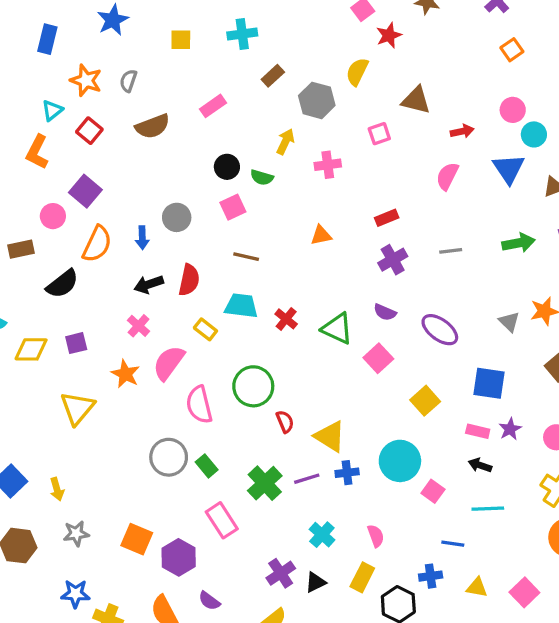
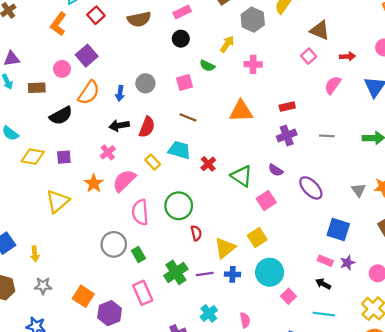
pink square: (379, 134) -> (309, 56), moved, turned -32
black circle: (227, 167) -> (181, 39), moved
orange triangle: (321, 235) -> (241, 111), size x1.6
yellow square: (425, 401) -> (257, 238), moved
yellow triangle: (330, 436) -> (225, 248), turned 40

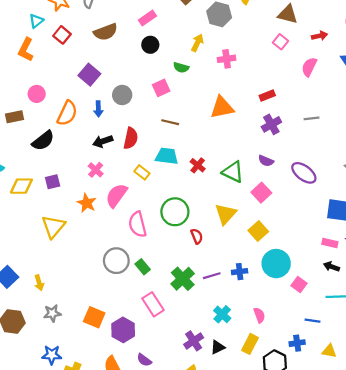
purple square: (87, 56) -> (89, 75), moved
yellow triangle: (225, 248) -> (226, 214), moved

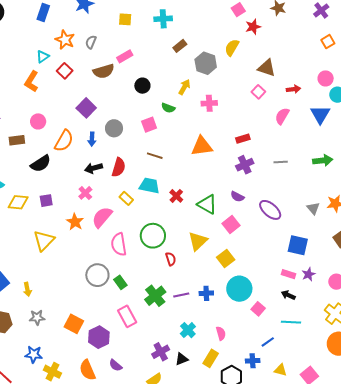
pink rectangle: (147, 18) -> (125, 56), moved
blue line: (313, 321) -> (268, 342), turned -48

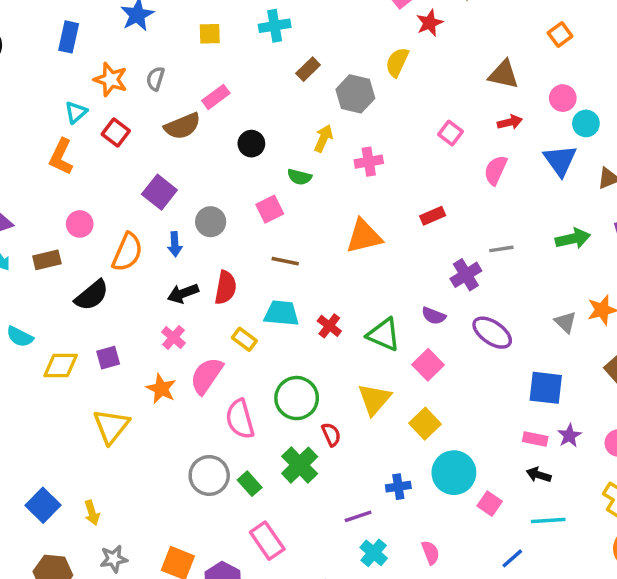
brown triangle: (267, 68) -> (504, 74), moved
purple cross: (245, 165) -> (466, 275), moved
purple line: (181, 295) -> (358, 516), moved
green cross: (155, 296) -> (300, 465), moved

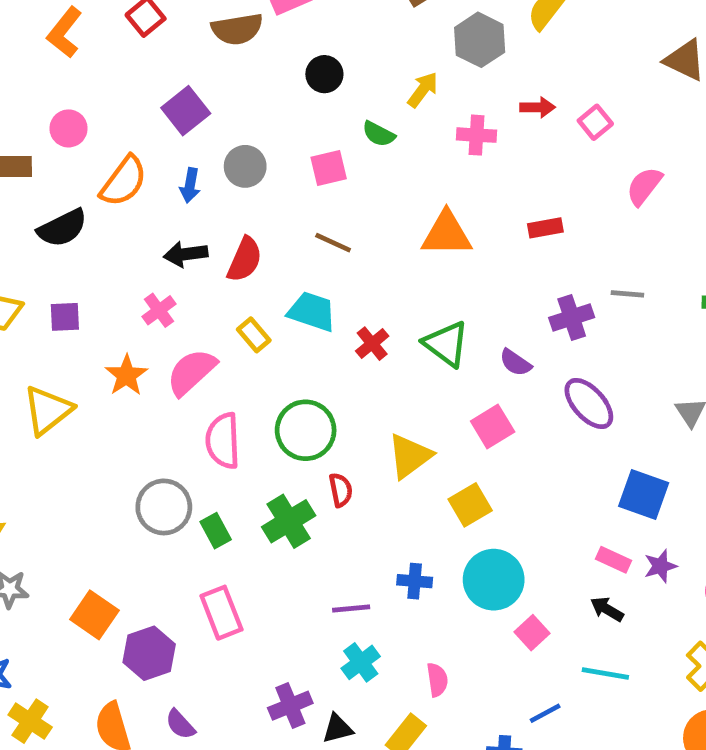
red arrow: (510, 122) -> (538, 107), moved
green triangle: (384, 334) -> (446, 344), moved

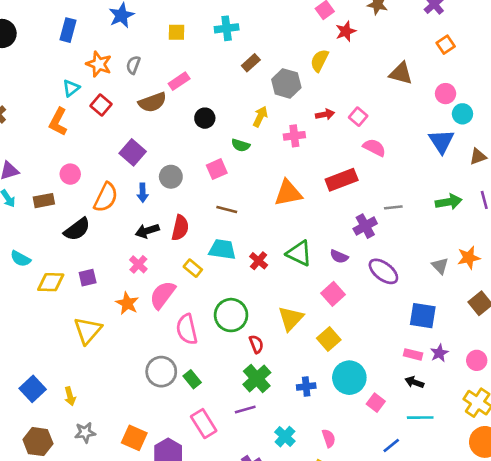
pink semicircle: (644, 186) -> (374, 148), moved, turned 90
red rectangle: (545, 228) -> (342, 180), size x1.6
green cross: (289, 521) -> (257, 379), moved
purple line: (351, 608) -> (245, 410), moved

